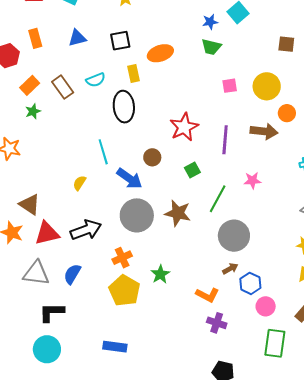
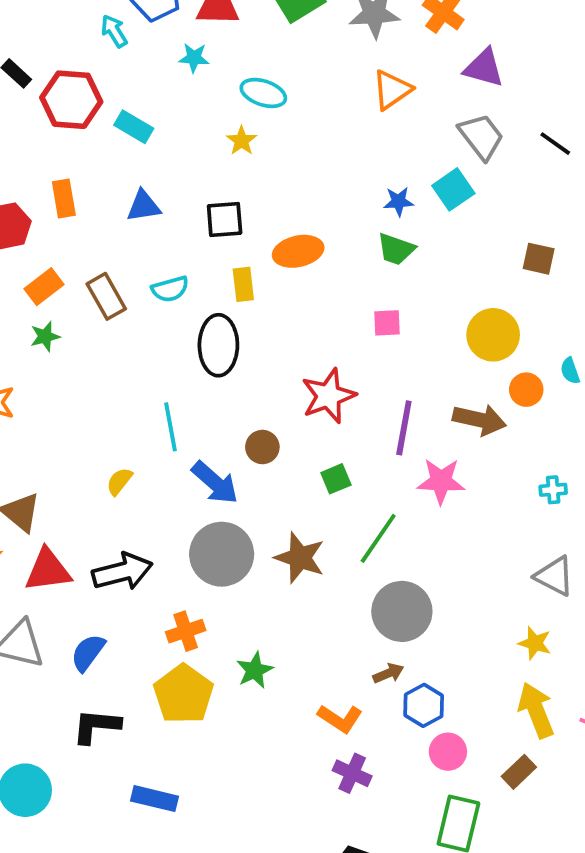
pink square: (230, 86) -> (387, 323), moved
pink star: (252, 180) -> (441, 481), moved, size x1.4
black L-shape: (52, 312) -> (96, 726), moved

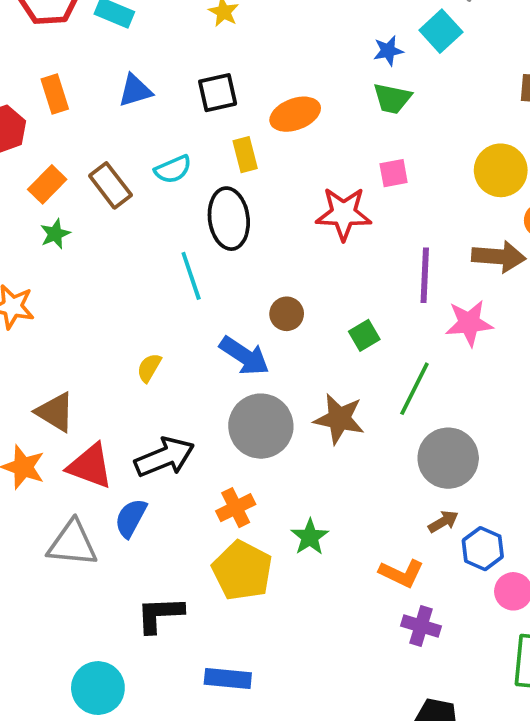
red star: (328, 396) -> (344, 214), moved, turned 30
cyan line: (170, 427) -> (191, 276), moved
red triangle: (48, 570) -> (90, 466), turned 36
blue semicircle: (88, 653) -> (131, 518), moved

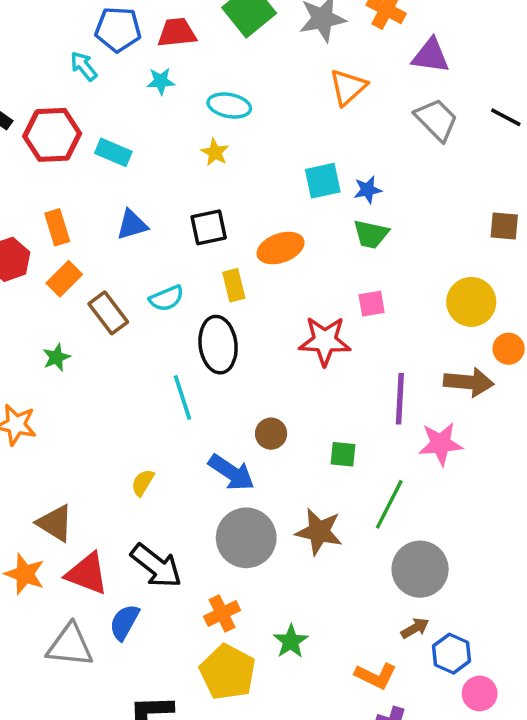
cyan square: (441, 31) -> (323, 181), moved, turned 30
orange rectangle: (47, 184) -> (64, 279), moved
green square: (364, 335) -> (343, 454), turned 36
black arrow: (165, 457) -> (156, 566), turned 60

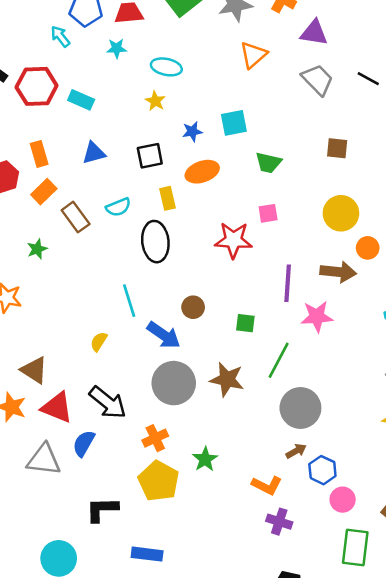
blue star: (368, 190) -> (192, 132), moved
brown square: (504, 226) -> (337, 148), moved
cyan line: (182, 398) -> (129, 301), moved

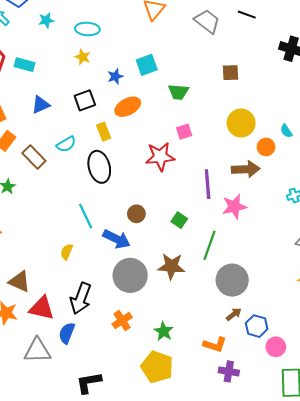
green square: (245, 323) -> (179, 220), turned 35
black arrow: (108, 403) -> (81, 298), turned 80
yellow pentagon: (159, 481) -> (157, 367), moved

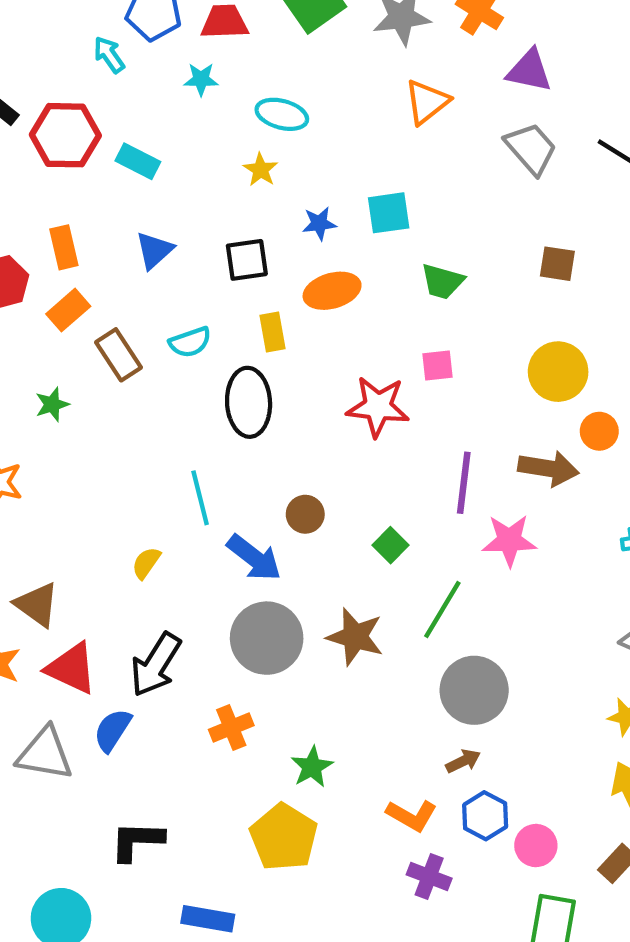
blue triangle: (41, 105) -> (154, 250), turned -30
blue hexagon: (257, 326) -> (485, 816), moved

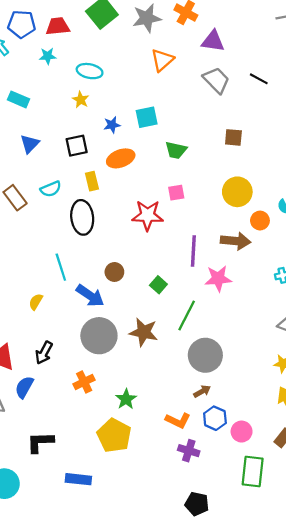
black arrow: (156, 665) -> (44, 353), size x0.7

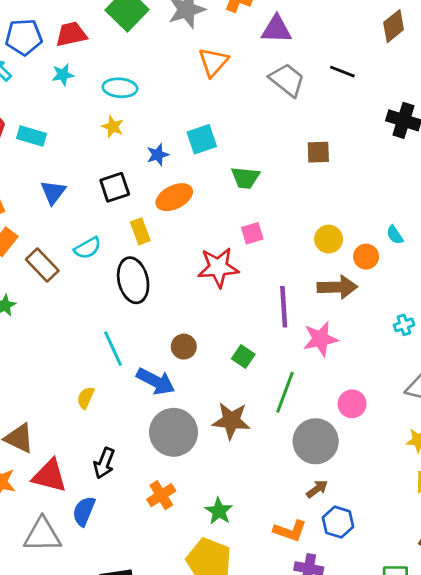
yellow circle: (237, 192) -> (329, 239), moved, size x0.7
pink circle: (242, 432) -> (352, 404), moved

